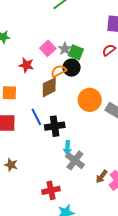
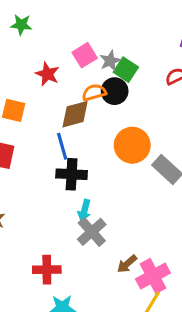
blue line: (36, 117) -> (62, 146), moved

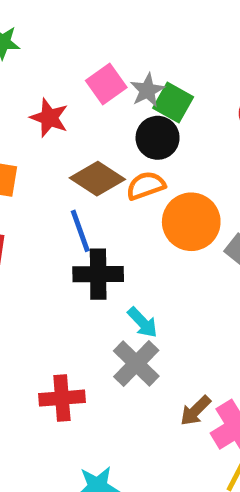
orange semicircle: (94, 92) -> (146, 186), moved
brown diamond: (75, 114) -> (97, 179), turned 52
cyan arrow: (84, 210) -> (143, 322), moved, turned -55
red cross: (47, 270) -> (62, 398), moved

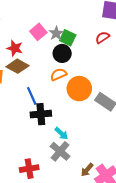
brown diamond: (97, 179) -> (18, 66), moved

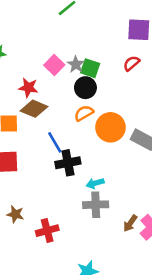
cyan arrow: (61, 133) -> (95, 183), turned 128
gray cross: (60, 151) -> (96, 205), turned -36
red cross: (29, 169) -> (47, 231), moved

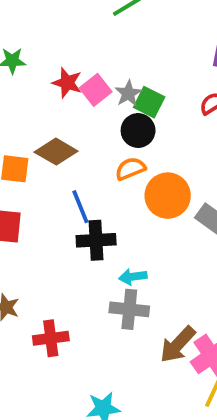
red star: (28, 88) -> (67, 83), moved
brown arrow: (130, 223) -> (178, 344), size x1.5

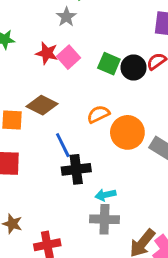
gray star: (128, 93) -> (66, 17), moved
black circle: (138, 131) -> (134, 68), moved

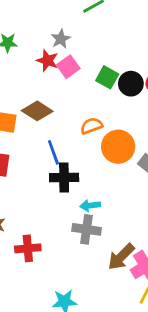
gray star: (66, 17) -> (61, 39), moved

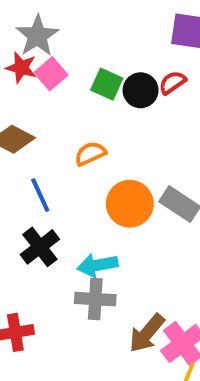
gray star: (61, 39) -> (37, 36), size x1.5
orange circle: (118, 147) -> (130, 204), moved
black cross: (64, 177) -> (40, 247), moved, turned -32
cyan arrow: (90, 205) -> (98, 265), size x1.4

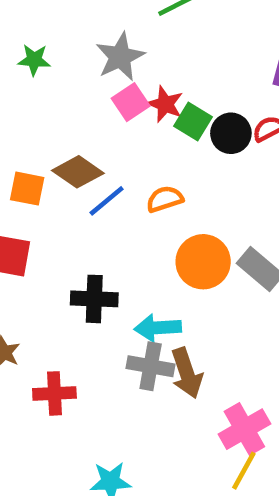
red star: (21, 68) -> (165, 104), moved
blue line: (40, 195) -> (107, 201), moved, turned 68
black cross: (40, 247) -> (94, 299), turned 33
brown arrow: (147, 333) -> (187, 373), moved, turned -66

